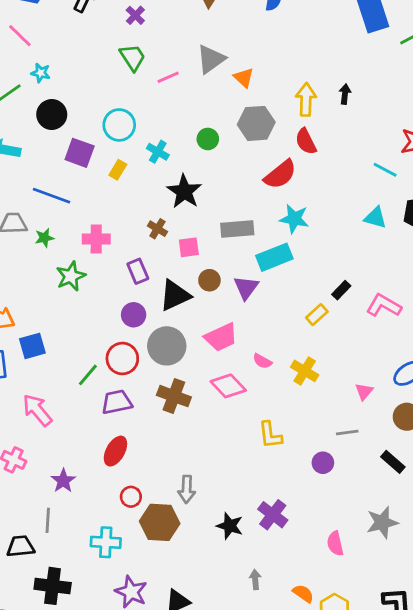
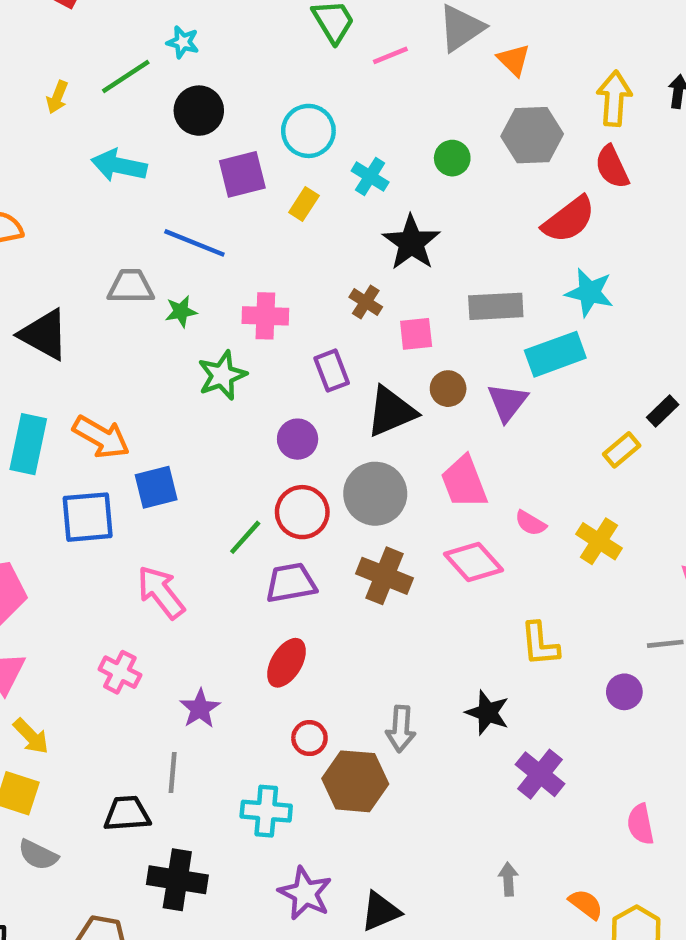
purple square: (80, 153) -> (242, 174), turned -36
purple circle: (134, 315) -> (298, 439), moved
pink trapezoid: (221, 337) -> (464, 482), turned 92
black star: (230, 526) -> (487, 713), moved

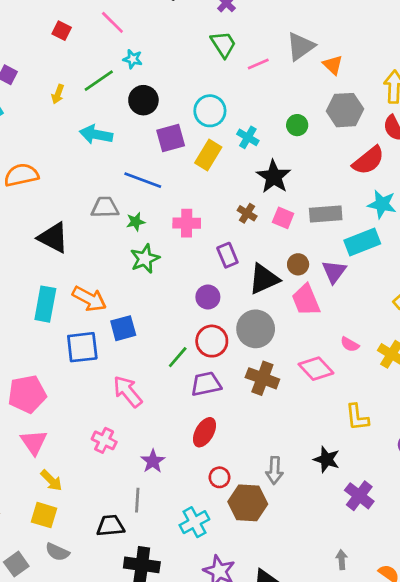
yellow rectangle: (304, 204) -> (208, 155), size x1.5
pink square: (416, 334) -> (283, 218), moved, turned 30
green star: (222, 375) -> (145, 259), moved
pink trapezoid: (464, 482) -> (306, 300), moved
cyan cross: (266, 811) -> (194, 522), turned -32

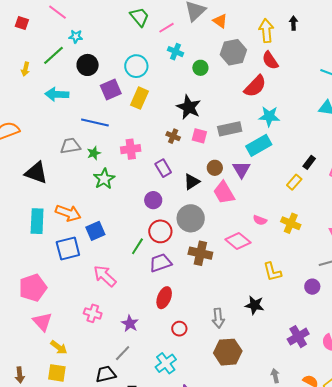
cyan cross: (248, 137) -> (176, 52), moved
black triangle: (264, 279) -> (192, 182), size x0.7
purple cross: (359, 496) -> (298, 337), moved, turned 30
gray line: (137, 500) -> (123, 353), turned 48
brown hexagon: (248, 503) -> (228, 352), moved

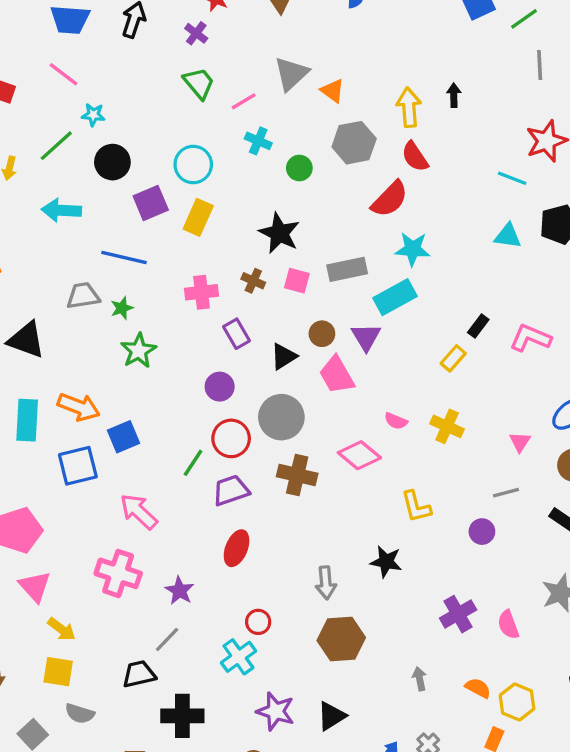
pink cross: (131, 149) -> (202, 292), moved
pink cross: (93, 313) -> (118, 573), size x1.5
red circle: (179, 329) -> (258, 622), moved

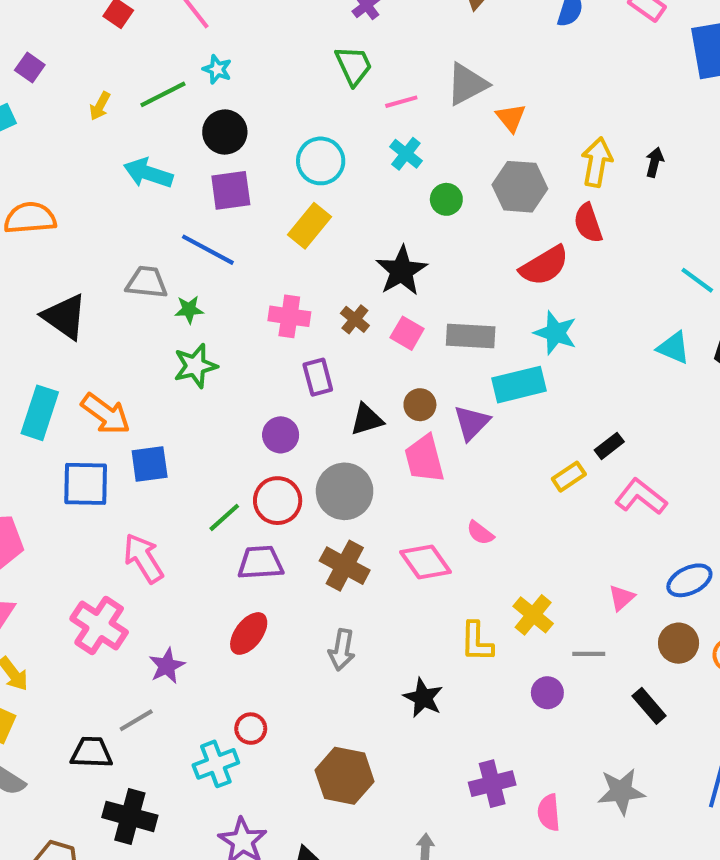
purple square: (151, 203) -> (231, 190), moved
pink L-shape: (530, 338) -> (641, 497), moved
yellow cross: (447, 426) -> (533, 615), moved
gray arrow: (326, 583) -> (342, 650), moved

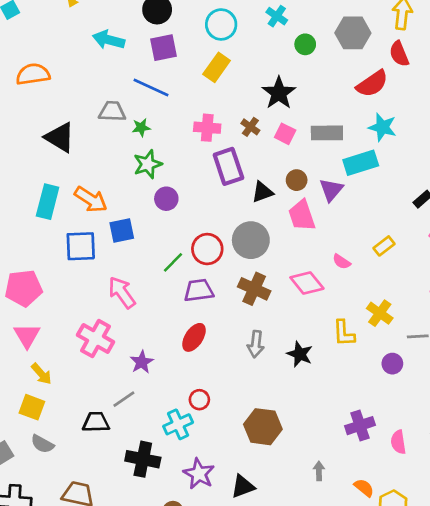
purple rectangle: (318, 377) -> (228, 166), size x1.5
purple circle: (281, 435) -> (166, 199), moved
yellow rectangle: (569, 477) -> (384, 246), moved
black star: (423, 698) -> (300, 354), moved
black cross: (130, 816) -> (143, 459), moved

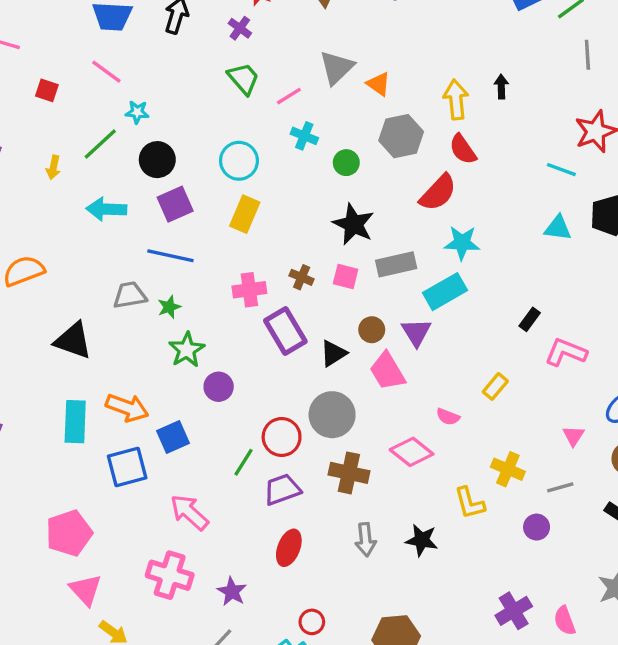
black star: (279, 93) -> (354, 224), moved

